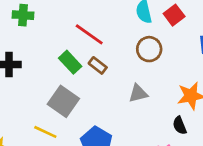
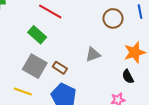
brown circle: (149, 49) -> (113, 18), moved
brown rectangle: (98, 65) -> (60, 68), moved

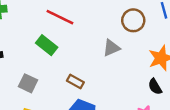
gray triangle: (93, 54) -> (111, 48), moved
gray square: (35, 66) -> (28, 83), moved, size x0.7

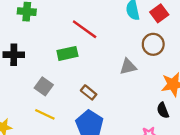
green rectangle: (47, 45) -> (67, 53), turned -60

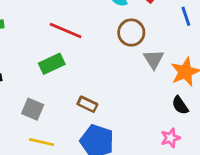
brown circle: (153, 44) -> (131, 33), moved
gray triangle: (128, 67) -> (154, 59), moved, turned -36

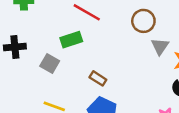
gray square: (33, 109) -> (50, 63), moved

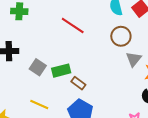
green rectangle: (71, 40) -> (61, 71), moved

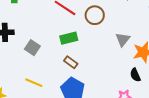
brown circle: (121, 36) -> (95, 15), moved
green rectangle: (61, 71) -> (69, 38), moved

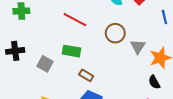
brown circle: (95, 15) -> (115, 33), moved
green rectangle: (69, 38) -> (71, 51), moved, turned 30

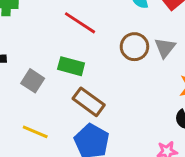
gray triangle: (138, 47) -> (165, 48), moved
brown rectangle: (86, 75) -> (89, 102), size x1.5

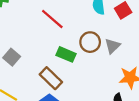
green rectangle: (71, 66) -> (66, 54), moved

